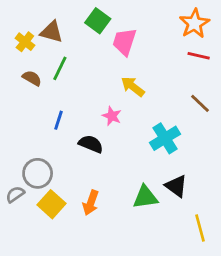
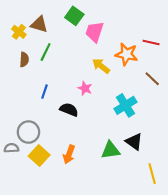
orange star: (194, 24) -> (127, 54), moved, turned -30
brown semicircle: (32, 78) -> (24, 60), turned 64
gray semicircle: (15, 194) -> (11, 148), turned 32

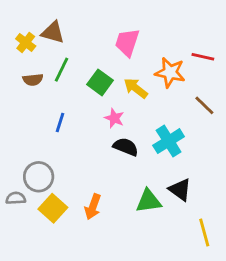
green square: (74, 16) -> (100, 82), moved
brown semicircle: (24, 60) -> (33, 80), turned 80
black semicircle: (69, 110) -> (126, 147), moved

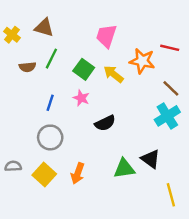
yellow cross: (26, 42) -> (12, 35), moved
pink star: (114, 118) -> (81, 98), moved
cyan cross: (169, 141) -> (167, 116), moved
black semicircle: (126, 147) -> (105, 123), turned 132
gray circle: (39, 177) -> (50, 137), moved

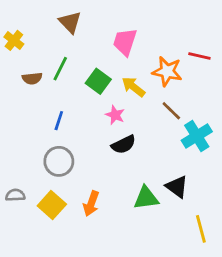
brown triangle: (44, 27) -> (70, 22), moved, turned 30
brown line: (171, 88) -> (171, 111), moved
pink star: (81, 98) -> (115, 115), moved

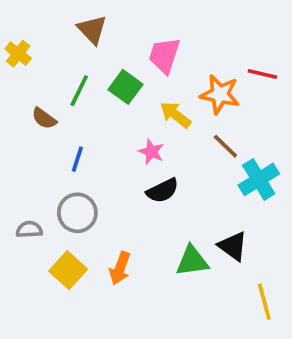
brown semicircle: (32, 78) -> (44, 118), moved, turned 42
green square: (98, 81) -> (125, 87), moved
gray semicircle: (15, 195) -> (29, 229), moved

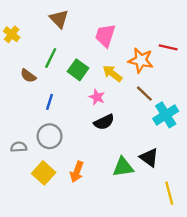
green square: (125, 87) -> (78, 70), moved

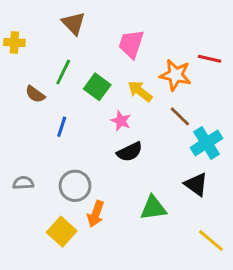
yellow cross: (12, 34) -> (14, 42), turned -35
gray circle: (50, 136) -> (75, 186), moved
black triangle: (149, 158) -> (196, 184), moved
yellow square: (44, 173) -> (62, 232), moved
yellow line: (169, 193) -> (211, 240), turned -35

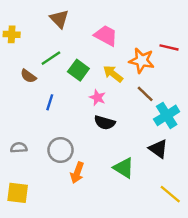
pink trapezoid: (131, 44) -> (106, 36), turned 100
green line: (63, 72) -> (51, 58), turned 30
black semicircle: (130, 152) -> (105, 123), turned 42
green triangle: (153, 208) -> (124, 168), turned 40
yellow square: (62, 232) -> (18, 193), moved, turned -35

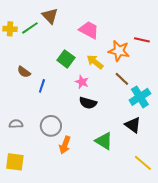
green line: (51, 58) -> (30, 28), moved
brown semicircle: (28, 76) -> (24, 72), moved

